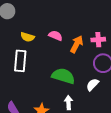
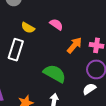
pink semicircle: (55, 36) -> (56, 24), moved
white semicircle: (93, 85) -> (89, 89), moved

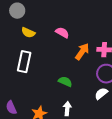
yellow semicircle: (28, 28) -> (28, 33), moved
green semicircle: (55, 74) -> (65, 82), size x0.6

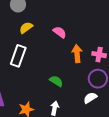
yellow semicircle: (28, 33) -> (26, 28), turned 112
orange arrow: (82, 52) -> (77, 54), turned -48

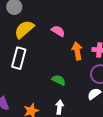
yellow semicircle: (26, 28) -> (24, 29), size x1.5

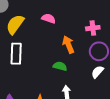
orange arrow: (77, 51) -> (68, 44), moved

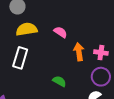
yellow semicircle: (15, 24) -> (27, 29), turned 30
orange arrow: (68, 44) -> (79, 52), moved

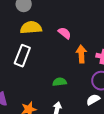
green semicircle: (59, 81) -> (60, 82), turned -40

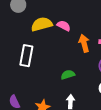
yellow semicircle: (31, 28) -> (42, 24), moved

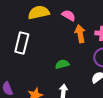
pink semicircle: (64, 26) -> (69, 15), moved

